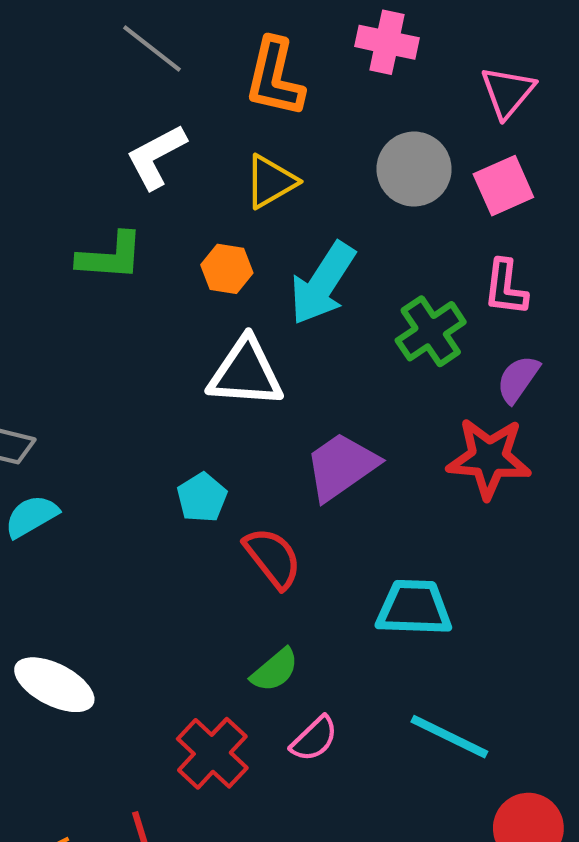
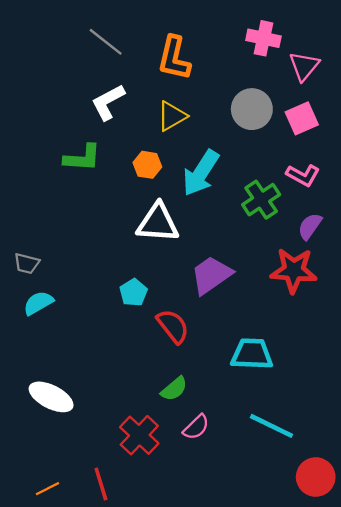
pink cross: (387, 42) -> (263, 38), moved
pink L-shape: (506, 288) -> (303, 175), turned -68

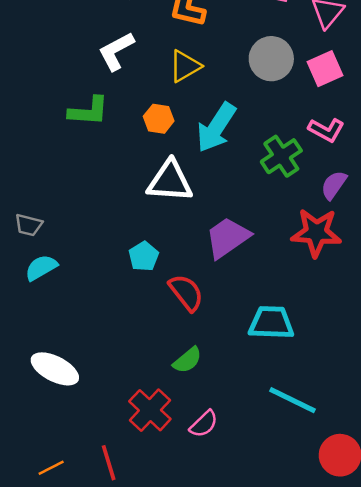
pink semicircle: (196, 427) -> (204, 424), moved

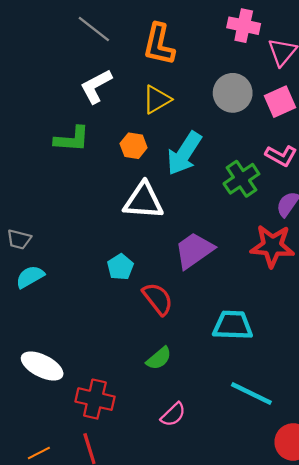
red cross: (150, 410) -> (95, 399), moved, turned -30

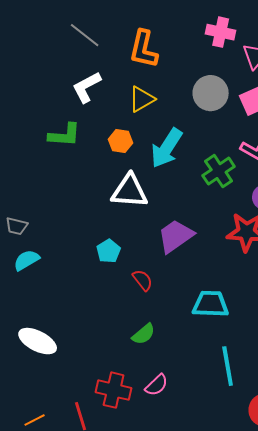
red semicircle: (158, 299) -> (143, 280), size x0.7
cyan line: (251, 394) -> (228, 366), turned 54
red cross: (95, 399) -> (114, 390), moved

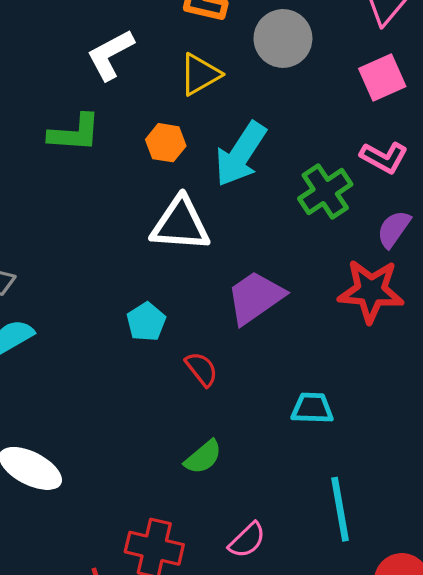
gray circle: (211, 93) -> (283, 38), moved
cyan trapezoid: (211, 304) -> (312, 408), size x0.7
pink semicircle: (157, 385) -> (247, 540), moved

